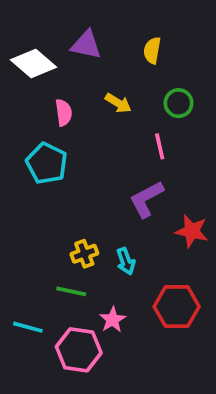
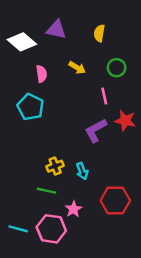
red star: (192, 231) -> (125, 121), moved
cyan line: (28, 327) -> (18, 229), moved

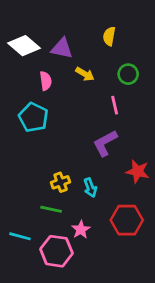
purple triangle: (56, 30) -> (62, 48), moved
red star: (125, 121) -> (138, 171), moved
cyan line: (18, 229) -> (20, 236), moved

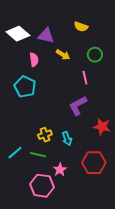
yellow semicircle: (109, 36) -> (81, 27), turned -80
cyan line: (20, 236) -> (15, 153), moved, turned -56

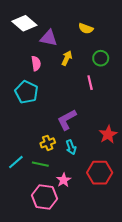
white diamond: (18, 34) -> (24, 23), moved
yellow arrow: (63, 55) -> (67, 58), turned -96
purple L-shape: (78, 106) -> (67, 120), moved
red star: (102, 127) -> (108, 134), turned 30

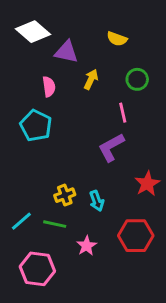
purple L-shape: (67, 120) -> (111, 147), moved
pink hexagon: (45, 197) -> (37, 269), moved

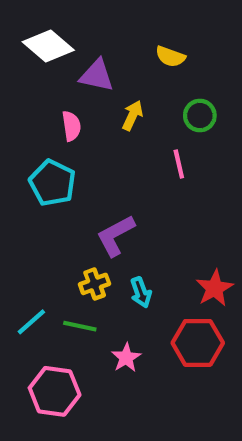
purple L-shape: (111, 147) -> (116, 236), moved
red star: (147, 184) -> (215, 288), moved

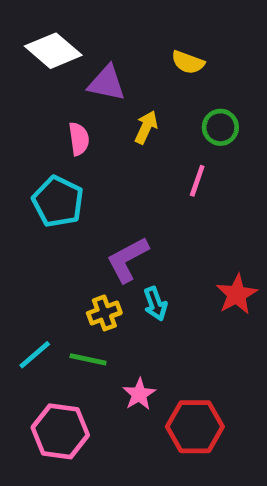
pink line: (179, 164) -> (197, 181), turned 32
red star: (215, 288) -> (237, 294), moved
cyan arrow: (141, 292) -> (155, 304), moved
red hexagon: (198, 343) -> (195, 427), moved

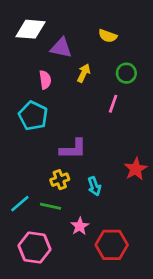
white diamond: (53, 51) -> (30, 29), turned -36
purple L-shape: (128, 260) -> (73, 149), turned -152
cyan arrow: (155, 304) -> (94, 186), moved

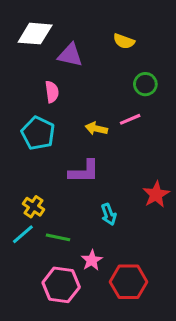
yellow arrow: (84, 73) -> (96, 129), moved, turned -102
pink line: (113, 104) -> (130, 119), turned 48
yellow cross: (60, 180) -> (34, 207), moved, turned -36
pink hexagon: (34, 248) -> (61, 285), moved

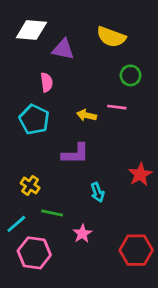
yellow semicircle: (124, 41) -> (111, 37), size x1.5
pink line: (130, 119) -> (117, 107), turned 30
cyan line: (23, 234) -> (16, 224), moved
red hexagon: (129, 282) -> (136, 250), moved
pink hexagon: (61, 285) -> (34, 253), moved

